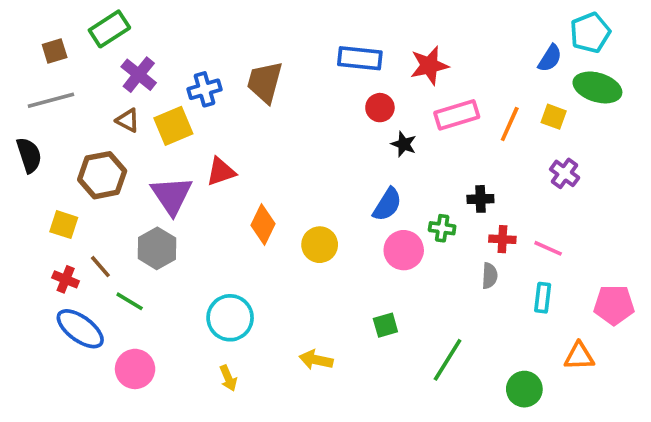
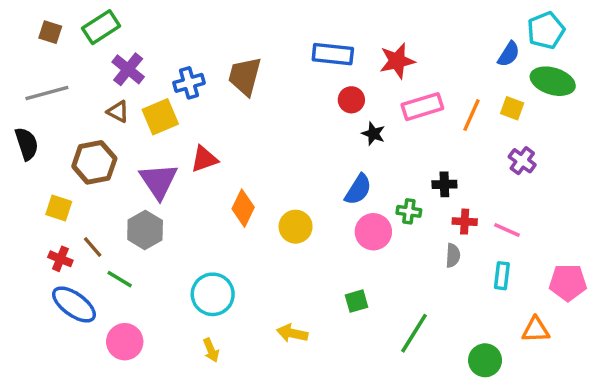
brown square: (55, 51) -> (50, 32), moved, turned 35

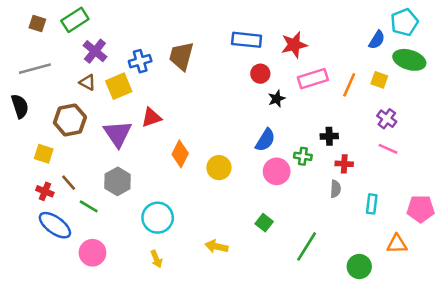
black star: (373, 134) -> (277, 99), turned 30
gray hexagon: (145, 230) -> (118, 181), moved
pink line: (507, 230) -> (388, 149), moved
green square: (356, 301) -> (264, 223), turned -36

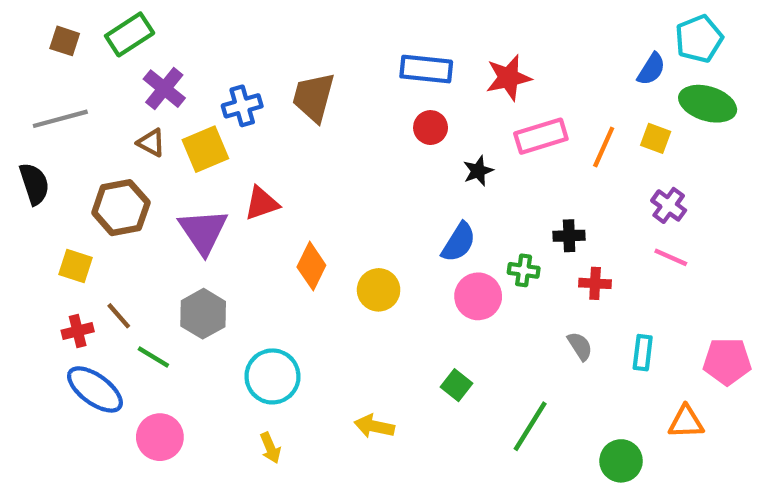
red circle: (260, 74) -> (431, 128), moved
gray semicircle: (335, 189) -> (580, 346), moved, turned -36
red cross: (45, 191) -> (78, 331), turned -36

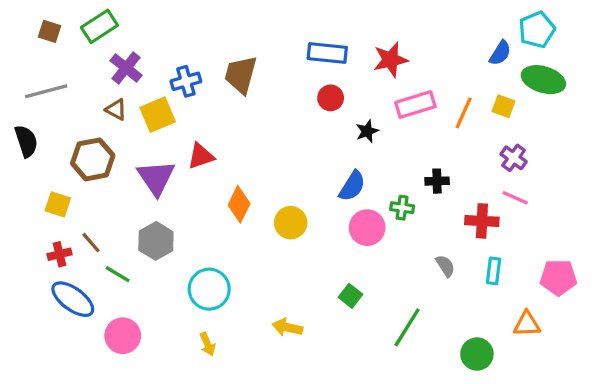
red cross: (595, 283) -> (482, 221), moved, size x1.4

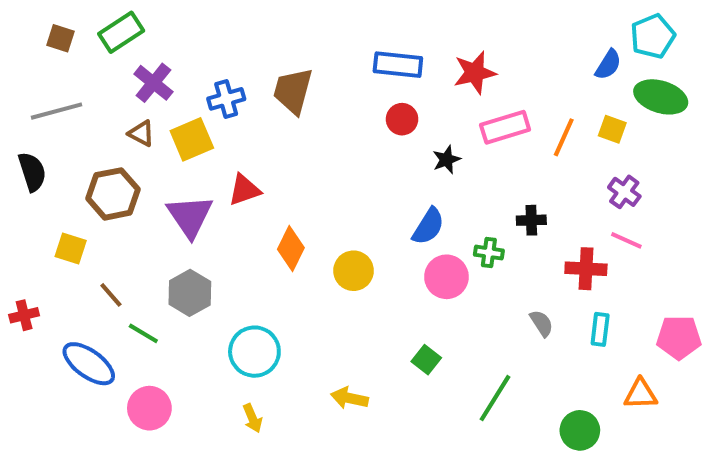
red cross: (59, 254) -> (24, 315), moved

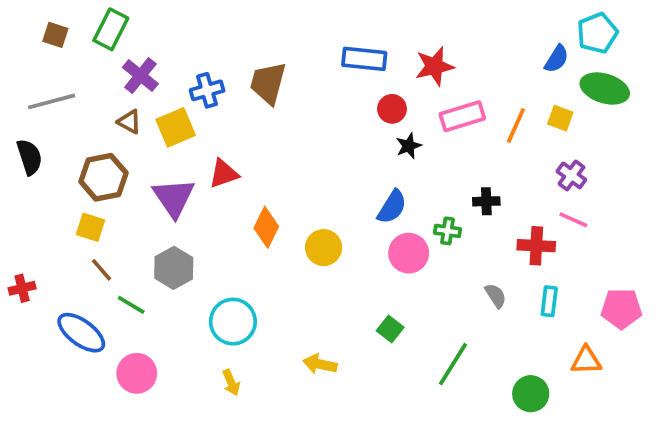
green rectangle: (121, 32) -> (111, 29), turned -30
red circle: (402, 119) -> (392, 109), moved
yellow square: (71, 248) -> (91, 227), moved

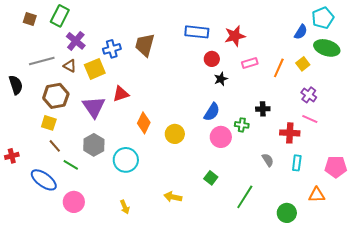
gray line: (52, 101) -> (42, 61), moved
pink rectangle: (462, 116) -> (250, 63), size x0.7
yellow square: (560, 118) -> (303, 64), turned 32
cyan circle: (233, 322) -> (126, 160), moved

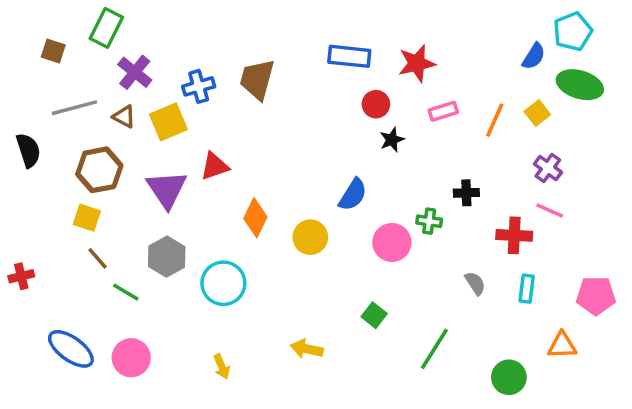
brown square: (30, 19) -> (53, 51), moved
blue semicircle: (212, 112) -> (353, 195), moved
blue ellipse: (44, 180) -> (71, 349), moved

